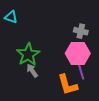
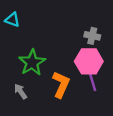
gray arrow: (32, 71) -> (21, 91), moved
orange L-shape: (68, 85) -> (61, 84), moved, turned -140

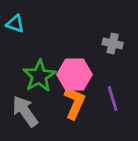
pink hexagon: (89, 61) -> (75, 75), moved
gray arrow: (21, 91) -> (25, 111), size x1.6

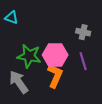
green star: (39, 76) -> (29, 56), turned -30
purple line: (113, 99) -> (83, 61), moved

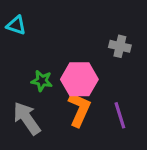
green star: (29, 56) -> (42, 81), size x0.6
purple line: (83, 61) -> (120, 115), moved

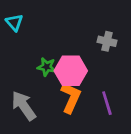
cyan triangle: (16, 25) -> (14, 23), turned 30
green star: (42, 81) -> (47, 67), moved

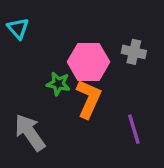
pink hexagon: (71, 71) -> (89, 62), moved
orange L-shape: (71, 98) -> (89, 99), moved

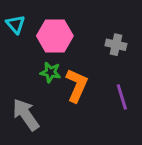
pink hexagon: (89, 62) -> (55, 36), moved
purple line: (134, 129) -> (122, 97), moved

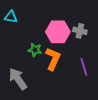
cyan triangle: (16, 24) -> (11, 17), turned -40
pink hexagon: (55, 36) -> (58, 32), moved

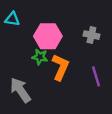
pink hexagon: (58, 32) -> (48, 36), moved

